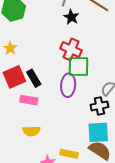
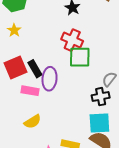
yellow star: (10, 48) -> (14, 30), moved
purple ellipse: (68, 85) -> (50, 79), moved
yellow semicircle: (31, 131) -> (33, 122), turned -30

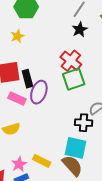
green square: (80, 57) -> (74, 79), turned -35

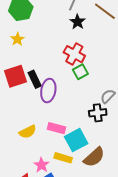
green square: (74, 79) -> (80, 72), size x0.7
pink rectangle: (17, 98) -> (56, 128), moved
cyan square: (75, 148) -> (76, 140), moved, turned -30
brown semicircle: (72, 166) -> (94, 157), turned 100

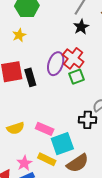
purple ellipse: (48, 91) -> (56, 64), moved

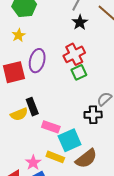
red cross: (73, 58) -> (74, 54), turned 30
purple ellipse: (56, 64) -> (37, 61), moved
black rectangle: (30, 77) -> (32, 107), moved
yellow semicircle: (16, 128) -> (19, 114), moved

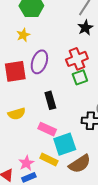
black rectangle: (32, 107) -> (50, 100), moved

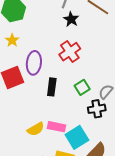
green square: (80, 77) -> (82, 87), moved
black rectangle: (50, 100) -> (52, 87), moved, turned 36
yellow semicircle: (17, 114) -> (36, 129), moved

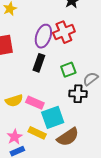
purple ellipse: (34, 63) -> (43, 36), moved

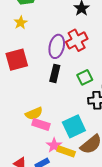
pink rectangle: (35, 103) -> (41, 124), moved
yellow rectangle: (37, 133) -> (66, 151), moved
pink star: (15, 137) -> (54, 145), moved

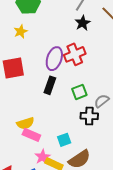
cyan square: (74, 126) -> (64, 140), size x0.6

